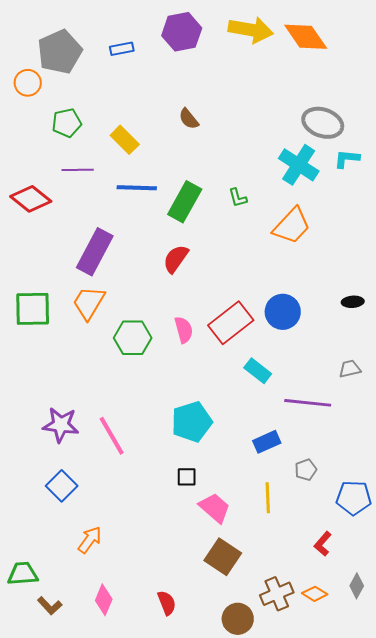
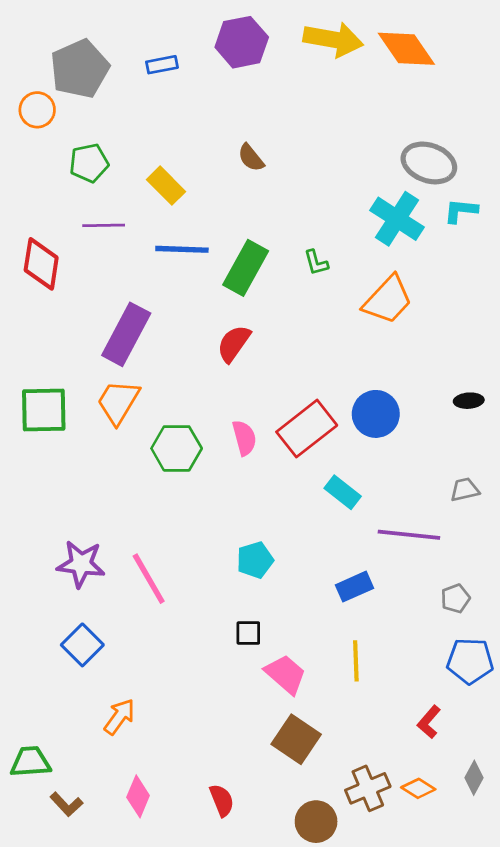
red diamond: (31, 199) -> (41, 264), turned 60
cyan pentagon: (192, 422) -> (255, 560), size x0.7
gray pentagon: (306, 470) -> (455, 598), moved

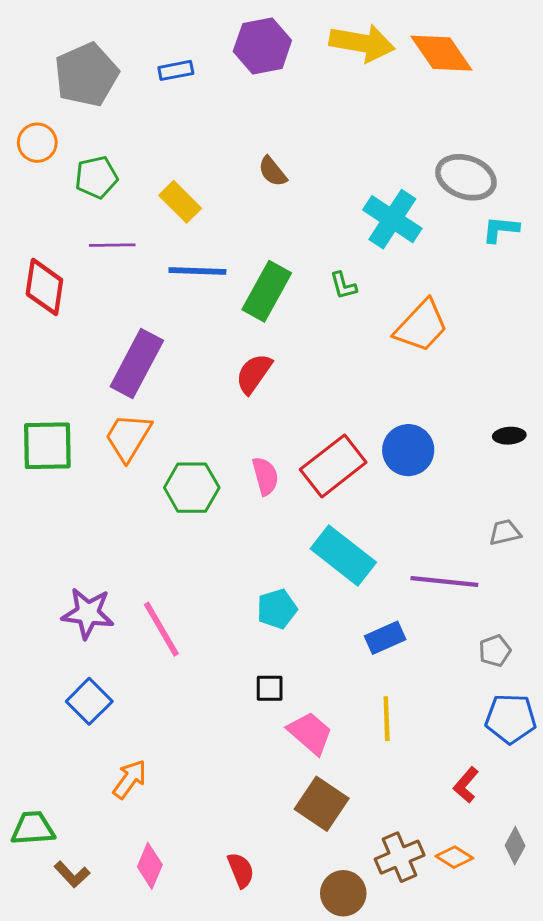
orange circle: (37, 110) -> (37, 143), moved
cyan cross: (397, 219) -> (392, 219), moved
cyan rectangle: (343, 492) -> (343, 555), moved, size x1.6

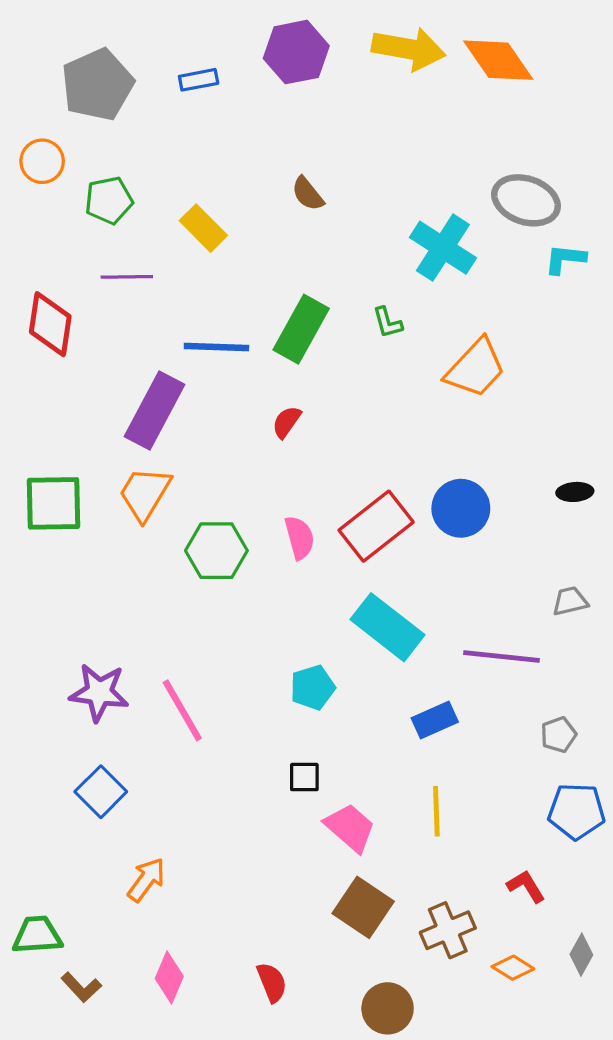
blue line: (197, 271) -> (216, 347), moved
red semicircle: (254, 374) -> (286, 422), size x0.7
red L-shape: (466, 785) -> (526, 886), turned 108
brown cross: (400, 857) -> (448, 930), moved

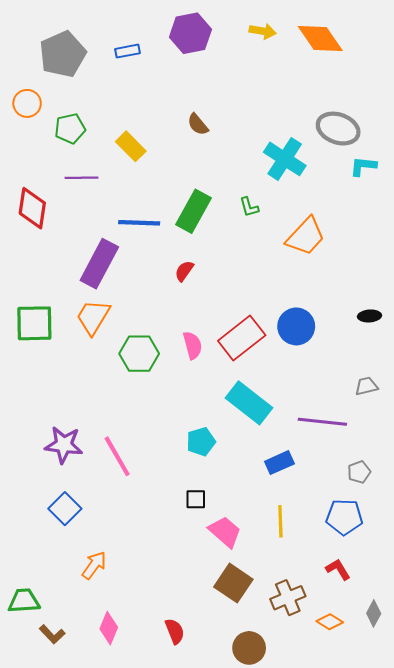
yellow arrow: (409, 49) -> (263, 31), size x0.6
blue pentagon: (576, 811) -> (344, 517), moved

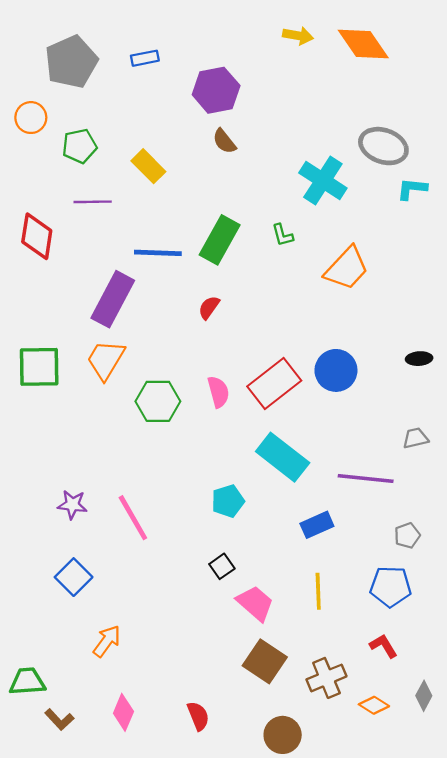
purple hexagon: (190, 33) -> (216, 90), moved
purple star: (64, 445) -> (72, 505), size x0.7
black square: (196, 499) -> (222, 566), turned -35

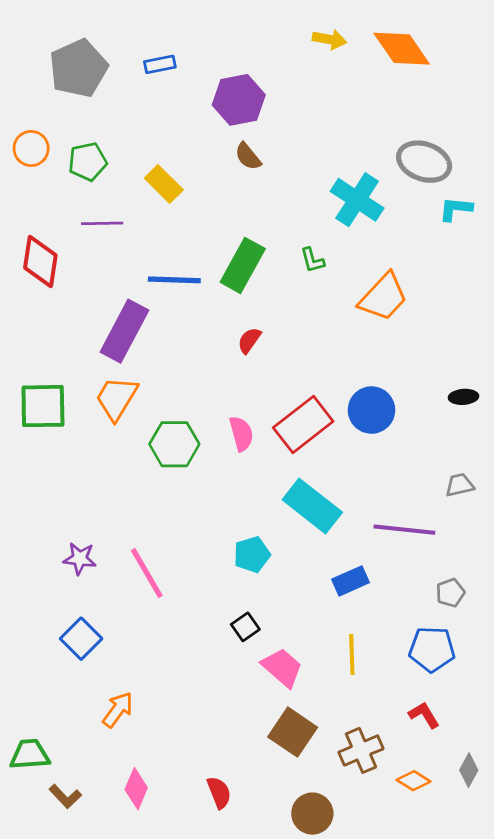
orange circle: (31, 118) -> (31, 148), moved
red semicircle: (209, 308) -> (249, 340), moved

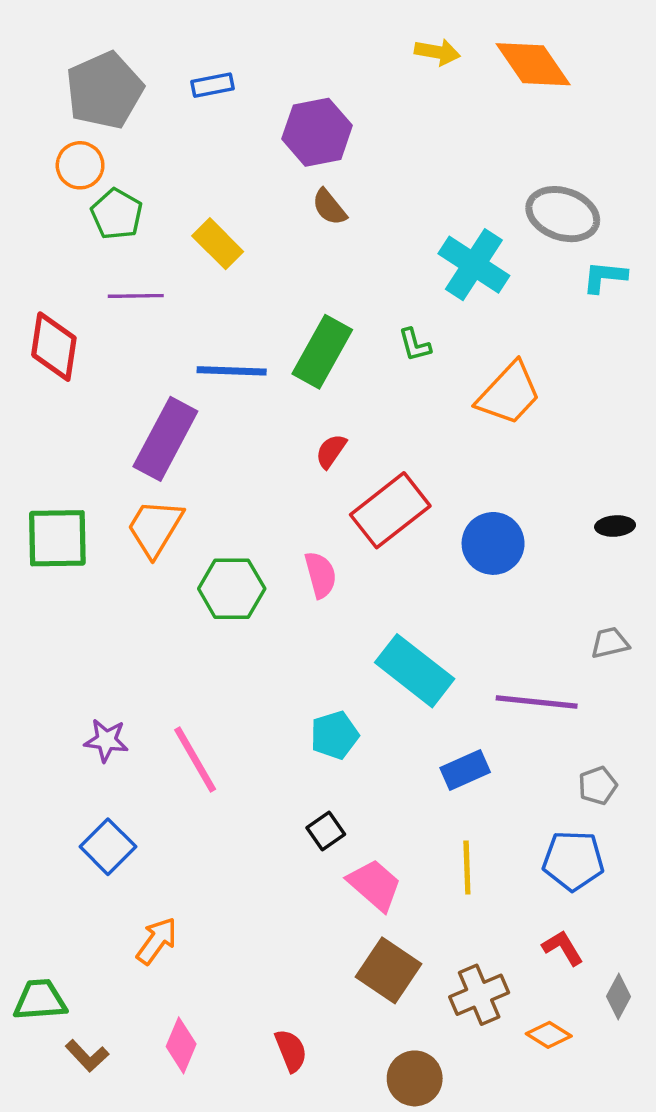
orange circle: (31, 148) -> (80, 165), moved
green pentagon: (88, 162) -> (117, 214), turned -30
red rectangle: (303, 424) -> (390, 510), moved
gray diamond: (469, 770) -> (619, 997), moved

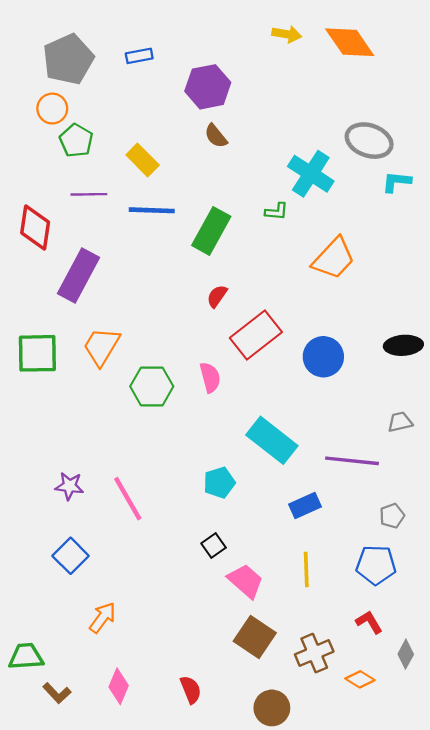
green L-shape: (415, 345) -> (276, 211), moved, turned -70
blue line: (232, 371) -> (152, 210), moved
purple rectangle: (165, 439) -> (79, 276), moved
black ellipse: (615, 526) -> (403, 345), size x1.5

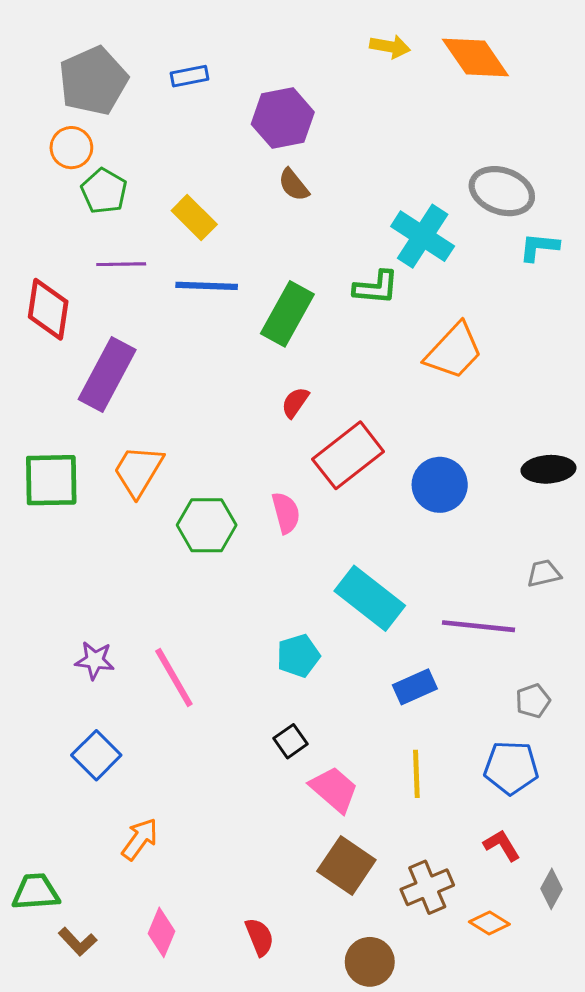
green L-shape: (276, 211) -> (376, 287), size x1.4

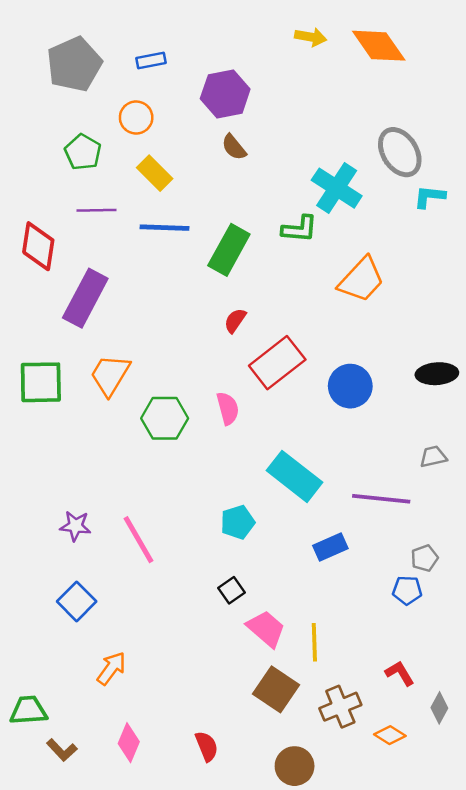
orange circle: (71, 148) -> (136, 117), moved
gray ellipse: (502, 191) -> (400, 152), turned 39
blue pentagon: (511, 768) -> (407, 590), moved, size x0.7
yellow line: (416, 774) -> (314, 642), moved

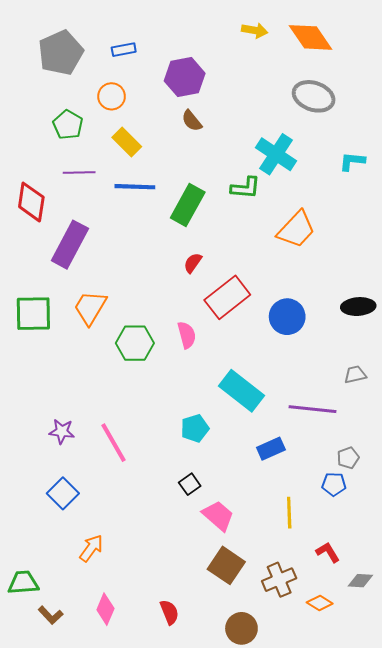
gray ellipse: (400, 152) -> (314, 96), moved, turned -39
yellow line: (314, 642) -> (289, 513), moved
gray diamond: (439, 708) -> (360, 581), turned 65

